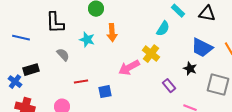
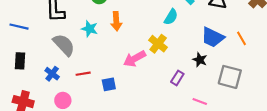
gray semicircle: (63, 55) -> (64, 45), size x1.6
black rectangle: (31, 70) -> (20, 61), moved, turned -70
blue cross: (15, 82) -> (52, 74), moved
purple rectangle: (169, 86) -> (177, 78), turned 72

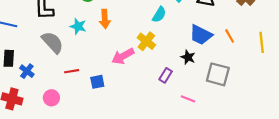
blue cross: (52, 74) -> (27, 71), moved

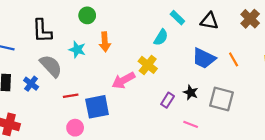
black star: (188, 57) -> (191, 92), moved
blue cross: (27, 71) -> (31, 84), moved
blue square: (97, 82) -> (97, 107), size x1.6
pink circle: (51, 98) -> (75, 128), moved

